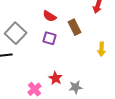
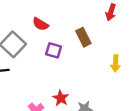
red semicircle: (50, 16) -> (40, 24), moved

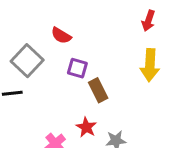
brown rectangle: (83, 37) -> (98, 90), moved
yellow arrow: (116, 63) -> (150, 65), moved, size x1.5

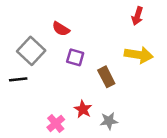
yellow arrow: (150, 65) -> (139, 55), turned -84
brown rectangle: (98, 90) -> (106, 77), moved

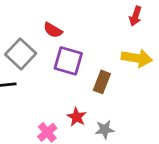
purple square: (75, 57) -> (68, 61), size x1.5
brown rectangle: (106, 77) -> (102, 82), turned 48

